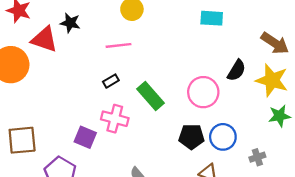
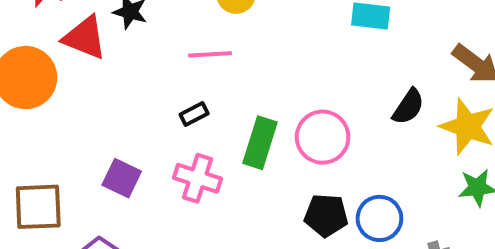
pink circle: (203, 92) -> (323, 137), moved
green rectangle: (150, 96) -> (260, 143), turned 56
purple square: (85, 137) -> (122, 178), moved

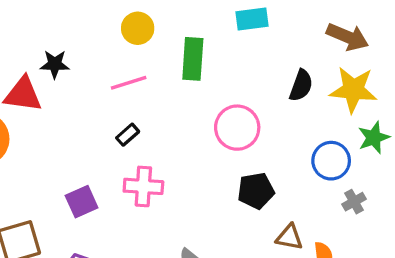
green rectangle: (260, 143) -> (193, 59), moved
purple square: (122, 178) -> (82, 202), turned -36
blue circle: (379, 218) -> (331, 161), moved

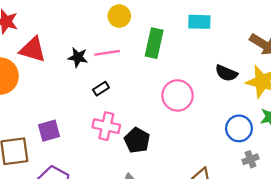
black star: (55, 64) -> (78, 57), moved
black semicircle: (301, 85) -> (226, 73), turned 85
black pentagon: (256, 191) -> (137, 140), moved, turned 30
purple square: (82, 202) -> (49, 131), moved

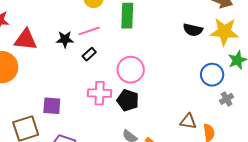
black rectangle: (101, 89) -> (89, 54), moved
pink circle: (178, 95) -> (131, 70), moved
purple square: (49, 131) -> (52, 106), turned 30

